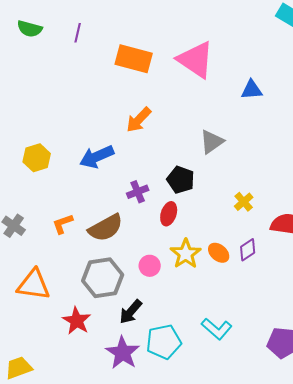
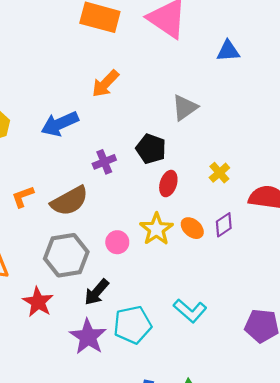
red ellipse: (169, 214) -> (168, 184), moved

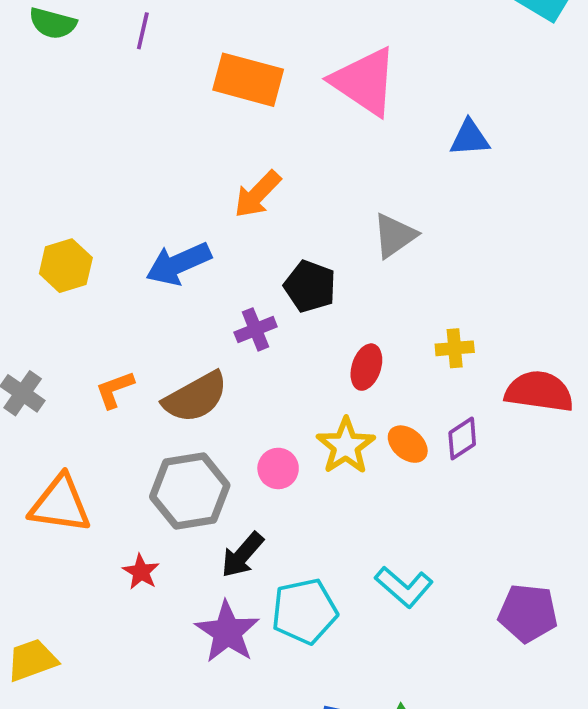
black pentagon: (151, 149) -> (310, 286), moved
yellow cross: (219, 173) -> (455, 348), turned 36
red star: (38, 302) -> (141, 572), size x0.7

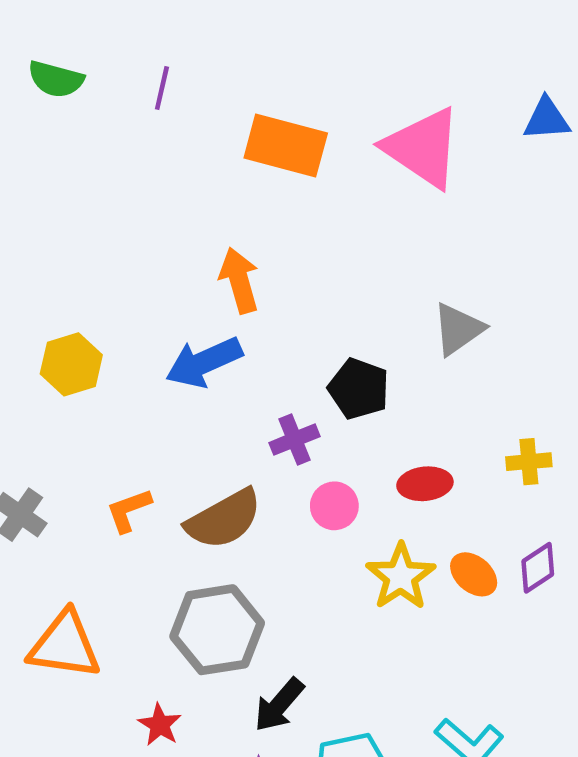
blue triangle: (470, 138) -> (547, 119), moved
orange arrow: (257, 194) -> (239, 280), moved, turned 120
red ellipse: (366, 367) -> (425, 484), turned 66
pink circle: (278, 468) -> (334, 506), moved

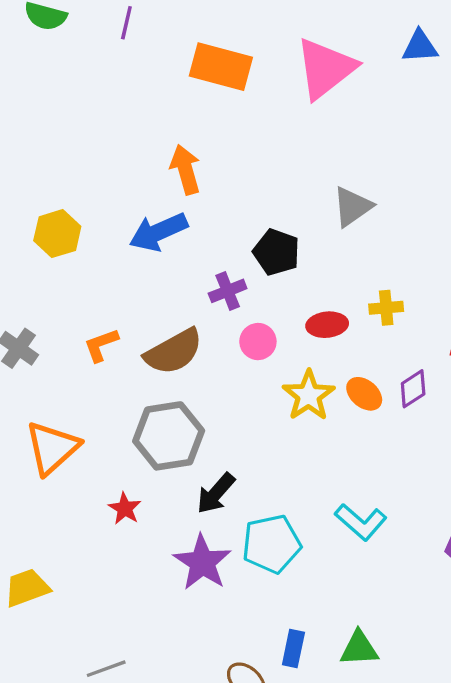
pink triangle: (423, 148) -> (325, 68), turned 48
yellow cross: (529, 462) -> (386, 308), moved
orange triangle: (65, 645) -> (52, 448), turned -50

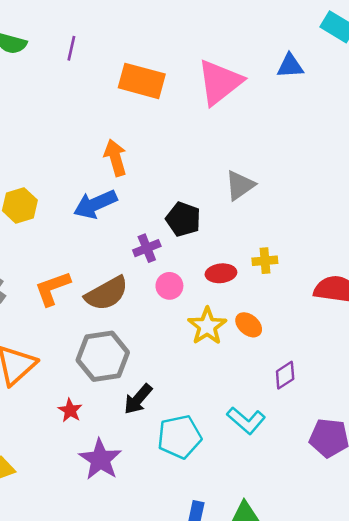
orange L-shape: (101, 345) -> (53, 288), size x1.4
purple diamond: (413, 389) -> (285, 375), moved
purple star: (202, 562) -> (100, 459), moved

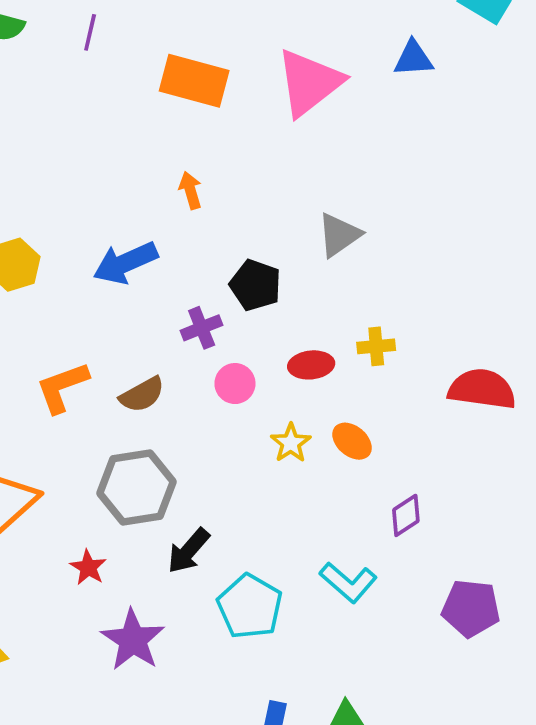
orange arrow: (115, 158) -> (190, 190), moved, size x0.7
brown semicircle: (107, 293) -> (142, 395), size x0.7
yellow star: (207, 326) -> (291, 443), size x0.7
cyan pentagon: (179, 437) -> (250, 606), turned -30

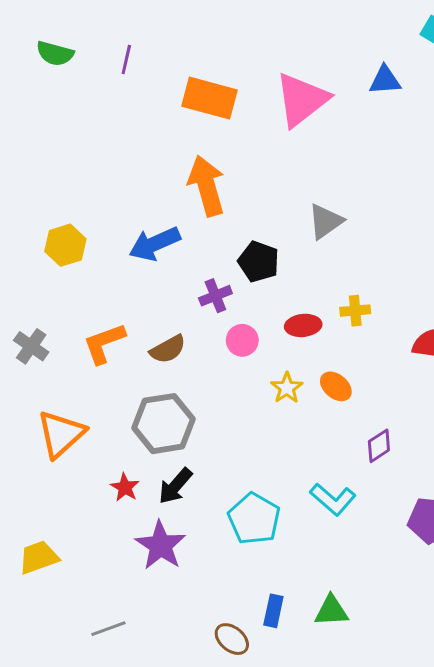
orange arrow: (190, 190) -> (207, 186), size x2.0
black arrow: (189, 551) -> (175, 486), moved

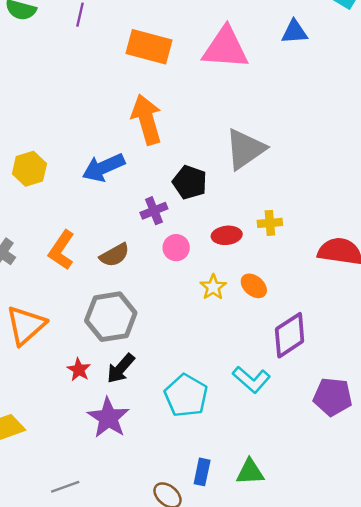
pink triangle: (302, 100) -> (225, 48), turned 42
gray triangle: (325, 221) -> (245, 149), size x1.4
orange L-shape: (104, 343) -> (62, 250), turned -36
purple diamond: (379, 446) -> (290, 335), size x1.6

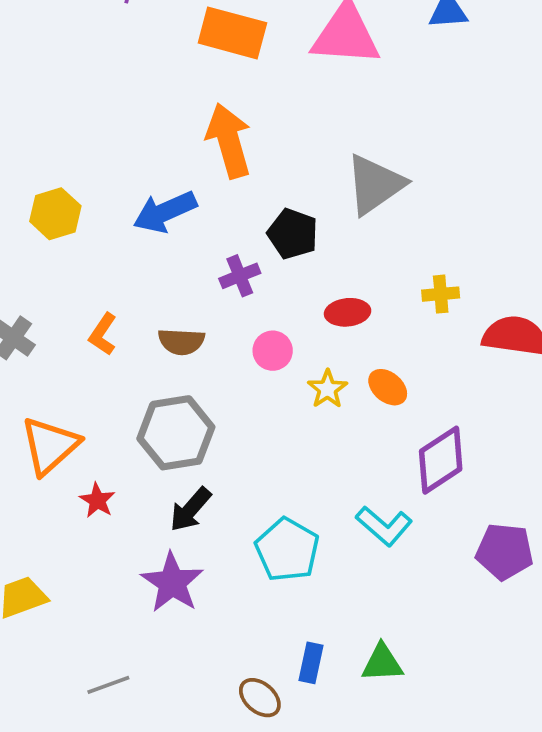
yellow cross: (270, 223) -> (441, 294), moved
pink circle: (176, 248) -> (273, 351), moved
orange L-shape: (62, 250) -> (103, 334), size x0.7
brown semicircle: (115, 255) -> (181, 342), turned 32
red star: (79, 370) -> (97, 500), moved

